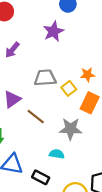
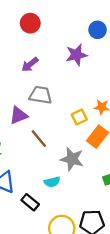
gray trapezoid: (45, 78) -> (41, 95), moved
cyan semicircle: (57, 154) -> (52, 182), turned 144

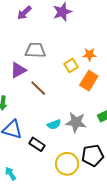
purple arrow: (30, 64) -> (24, 13), moved
gray star: (72, 159) -> (76, 122), moved

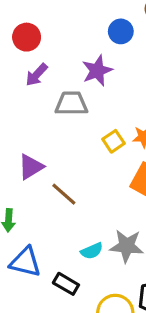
gray trapezoid: (35, 50) -> (71, 104), moved
yellow square: (71, 65) -> (113, 141), moved

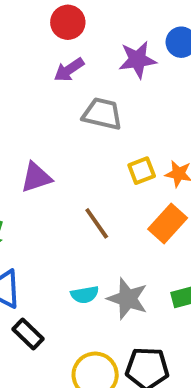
purple star: (97, 71) -> (137, 60), moved
brown line: (64, 194) -> (97, 223), moved
black rectangle: (66, 284) -> (28, 334), moved

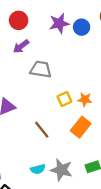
purple star: (137, 60) -> (59, 23), moved

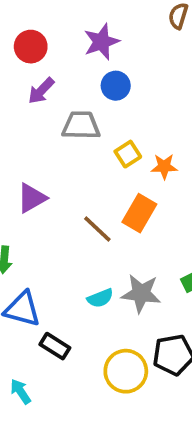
blue circle: (82, 27) -> (116, 86), moved
yellow square: (64, 99) -> (128, 154), moved
orange rectangle: (81, 127) -> (139, 213), moved

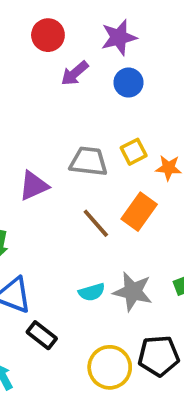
purple arrow: (41, 91) -> (75, 73), moved
gray trapezoid: (81, 125) -> (89, 161), moved

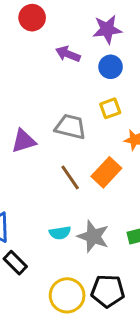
red circle: (48, 35) -> (32, 18), moved
purple arrow: (75, 73) -> (68, 54), turned 55
yellow square: (134, 152) -> (110, 108), moved

